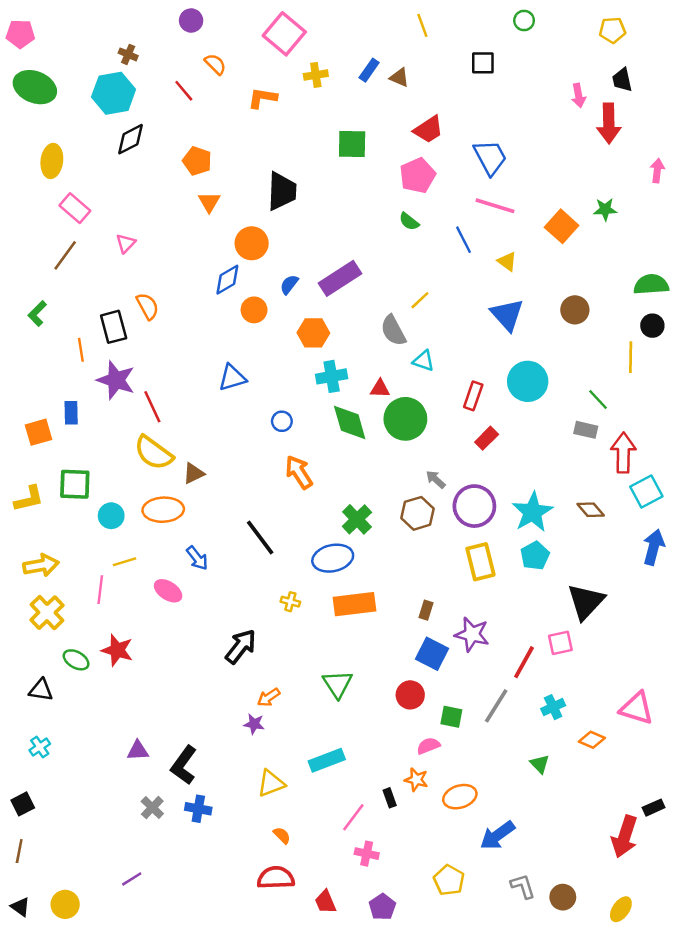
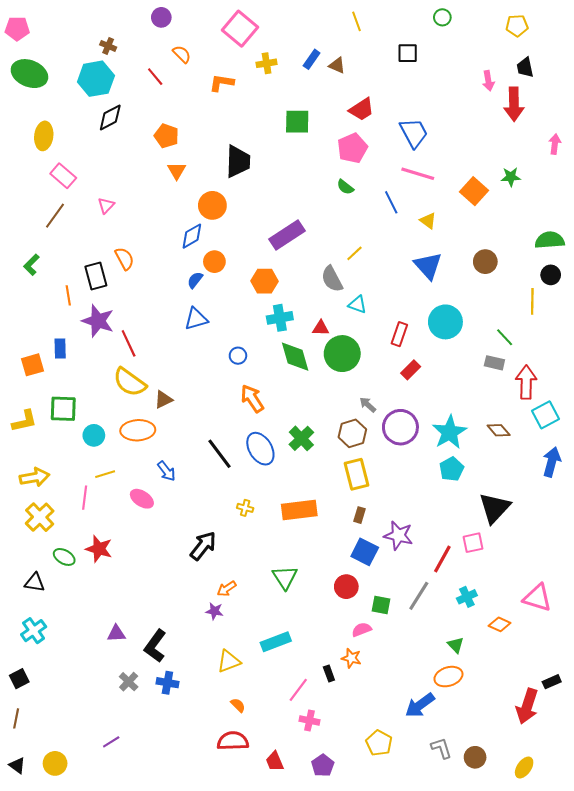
blue semicircle: (289, 284) -> (195, 280), moved
blue ellipse: (333, 558) -> (260, 449), moved, turned 72
yellow rectangle: (480, 562) -> (356, 474), moved
cyan cross: (40, 747) -> (34, 631), size x1.4
orange ellipse: (460, 797) -> (448, 677), moved

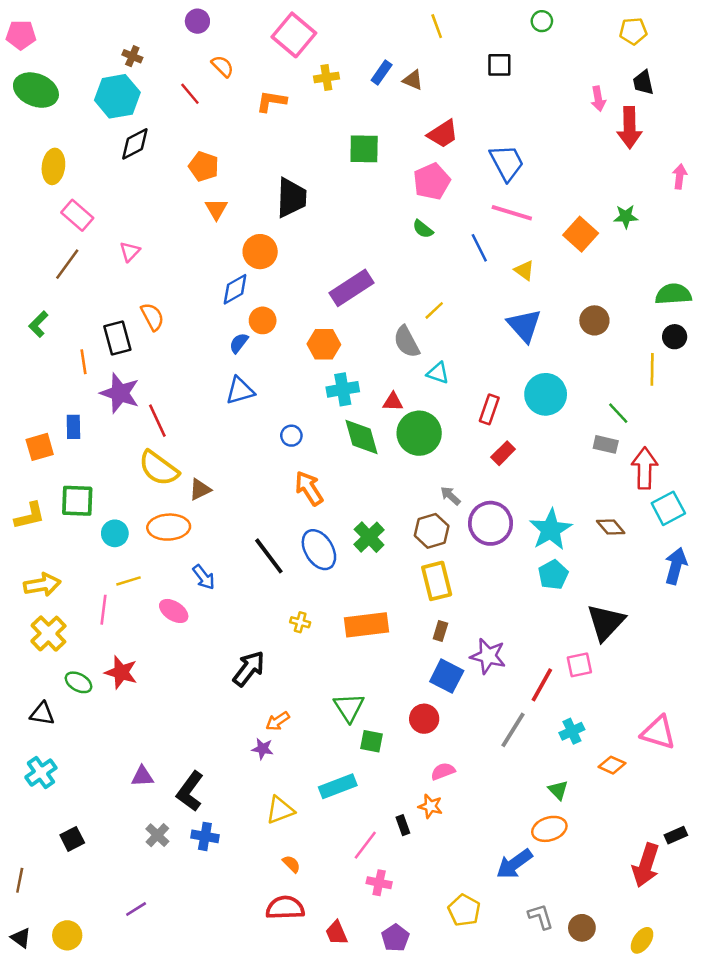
green square: (381, 605) -> (372, 741), moved
black square: (19, 679) -> (72, 839), moved

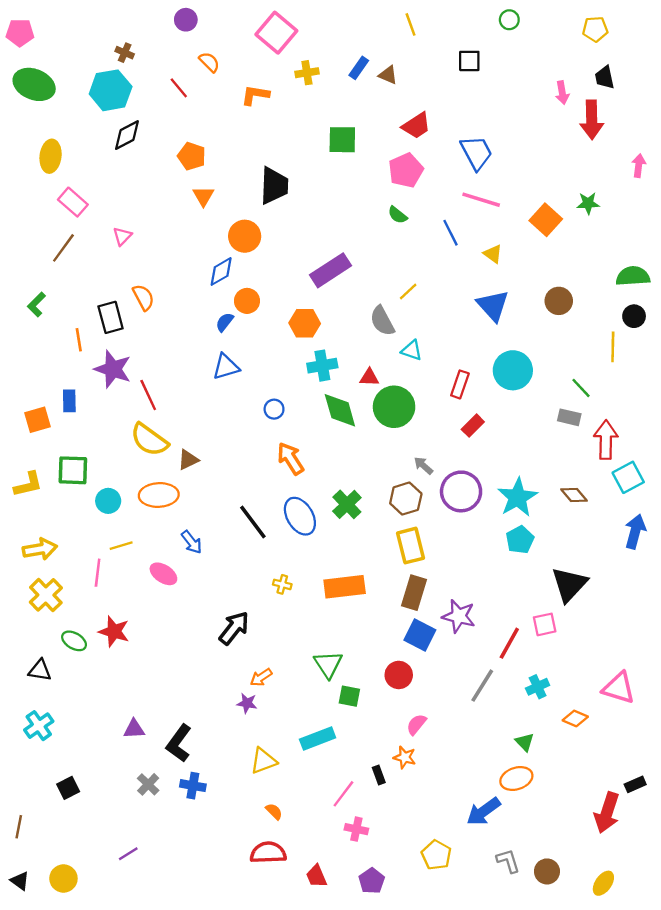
brown rectangle: (440, 631) -> (414, 593), size x1.8
pink semicircle: (443, 771) -> (416, 724), turned -30

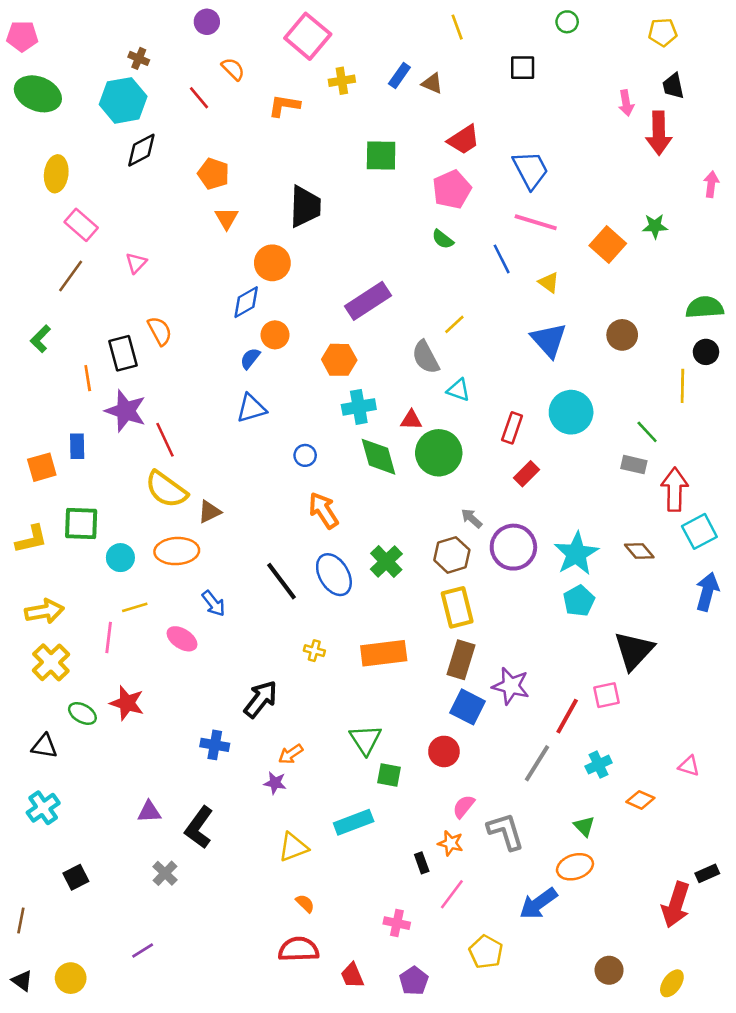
pink triangle: (619, 688) -> (689, 766), size x0.6
blue cross: (193, 786) -> (215, 745), moved
pink line: (343, 794) -> (452, 894), moved
gray L-shape: (508, 861) -> (506, 831), moved, size x1.4

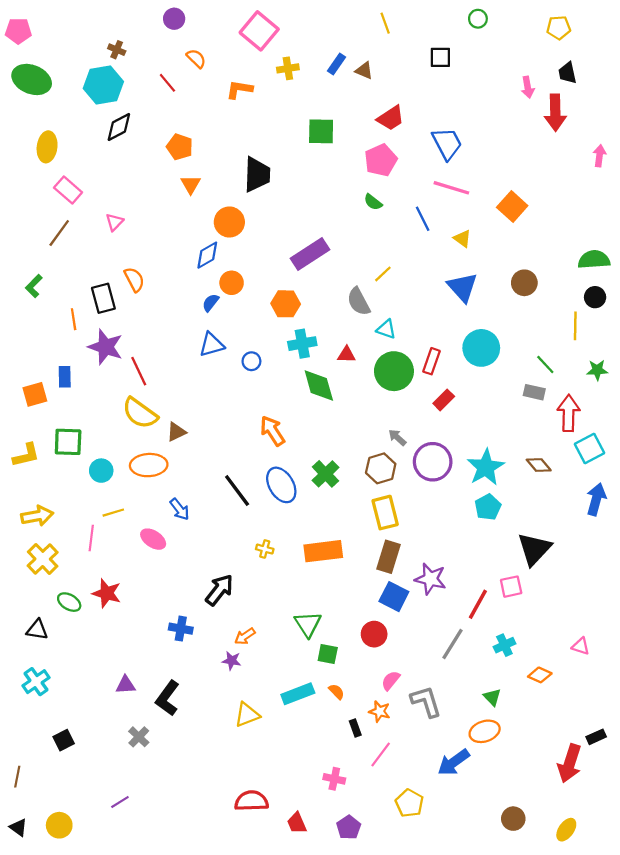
green star: (655, 226) -> (597, 370), moved
green circle: (439, 453) -> (394, 371), moved
blue circle: (305, 455) -> (251, 361), moved
orange semicircle: (305, 903) -> (337, 692), moved

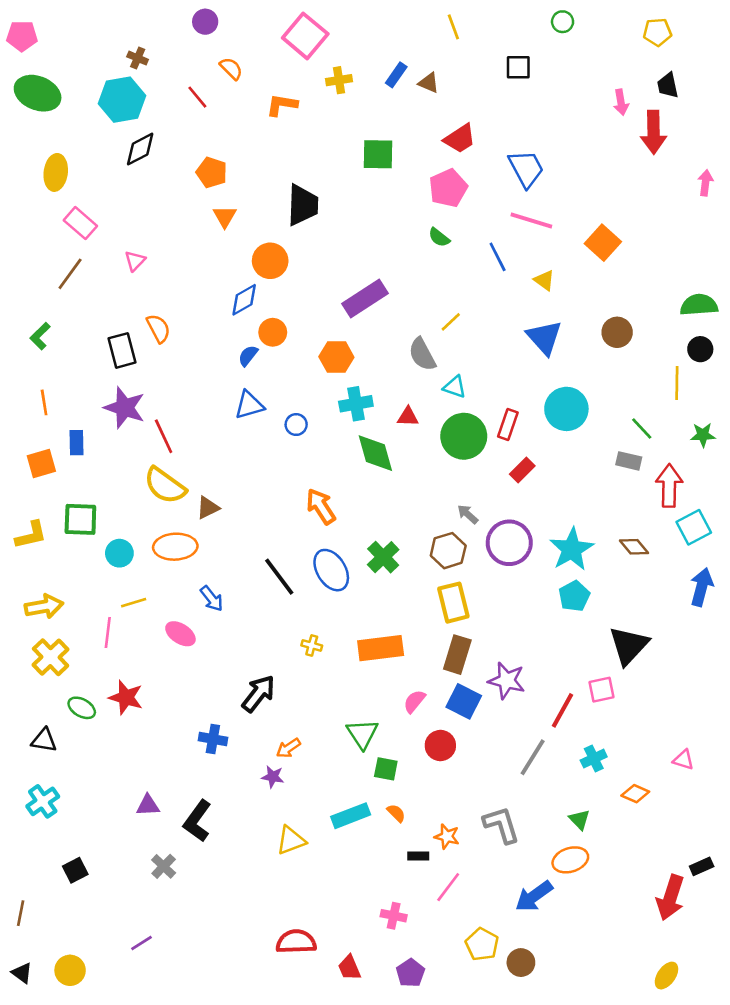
orange line: (74, 319) -> (44, 402), moved
pink semicircle: (391, 680) -> (414, 701), moved
black rectangle: (355, 728) -> (418, 856), turned -70
brown circle: (513, 819) -> (521, 963), moved

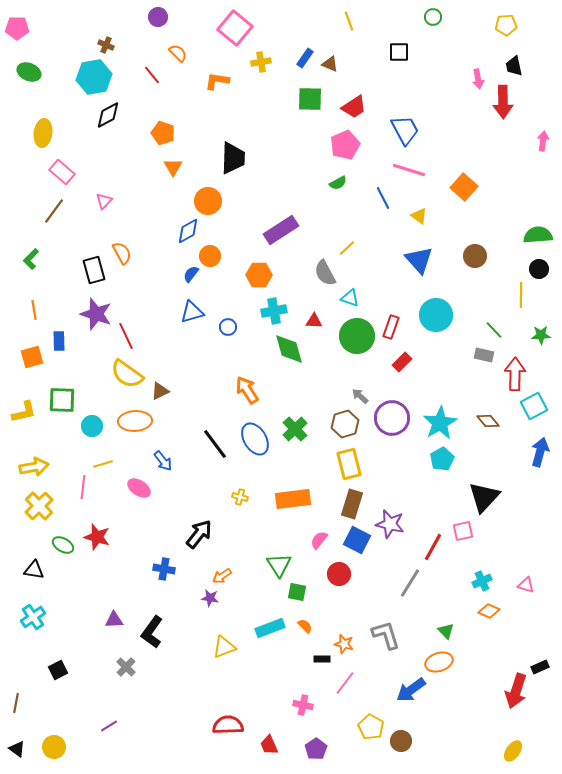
green ellipse: (38, 93) -> (29, 72), size x0.7
green square: (378, 154) -> (310, 99), moved
green semicircle: (439, 237) -> (338, 183), turned -66
cyan cross: (594, 759) -> (482, 581), moved

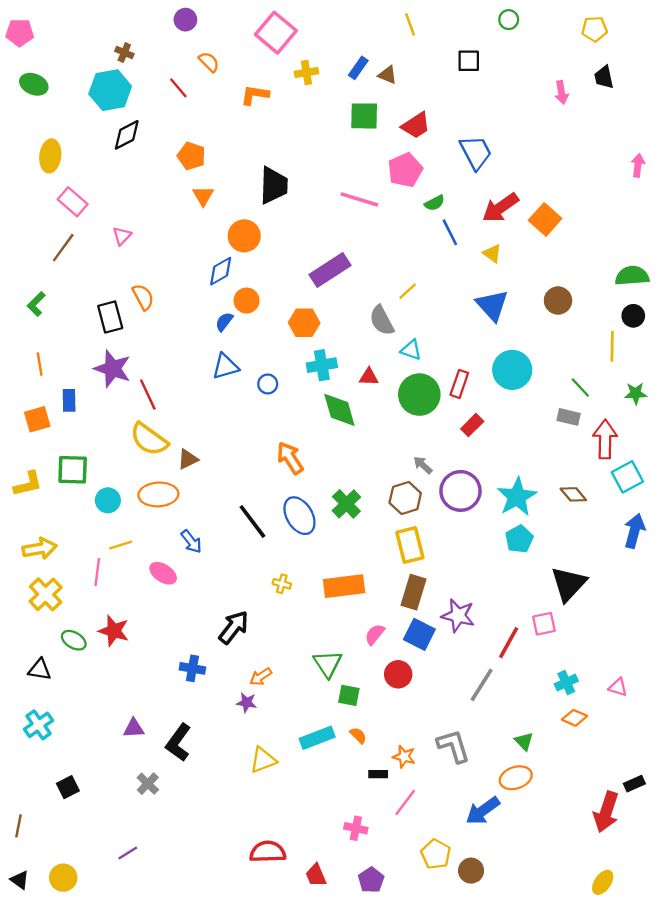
red arrow: (503, 102) -> (500, 208), moved, turned 56
pink line: (409, 170) -> (359, 199), moved
green semicircle: (338, 183) -> (435, 203), moved

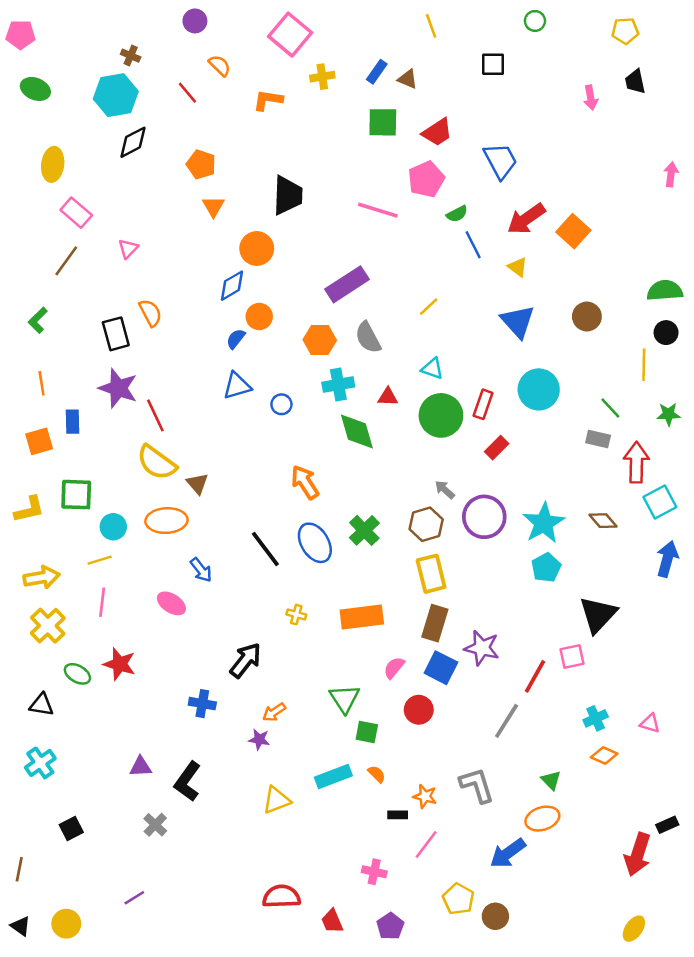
gray semicircle: (382, 321) -> (368, 338), moved
brown triangle: (188, 459) -> (197, 483), turned -45
yellow line: (121, 545) -> (100, 560), moved

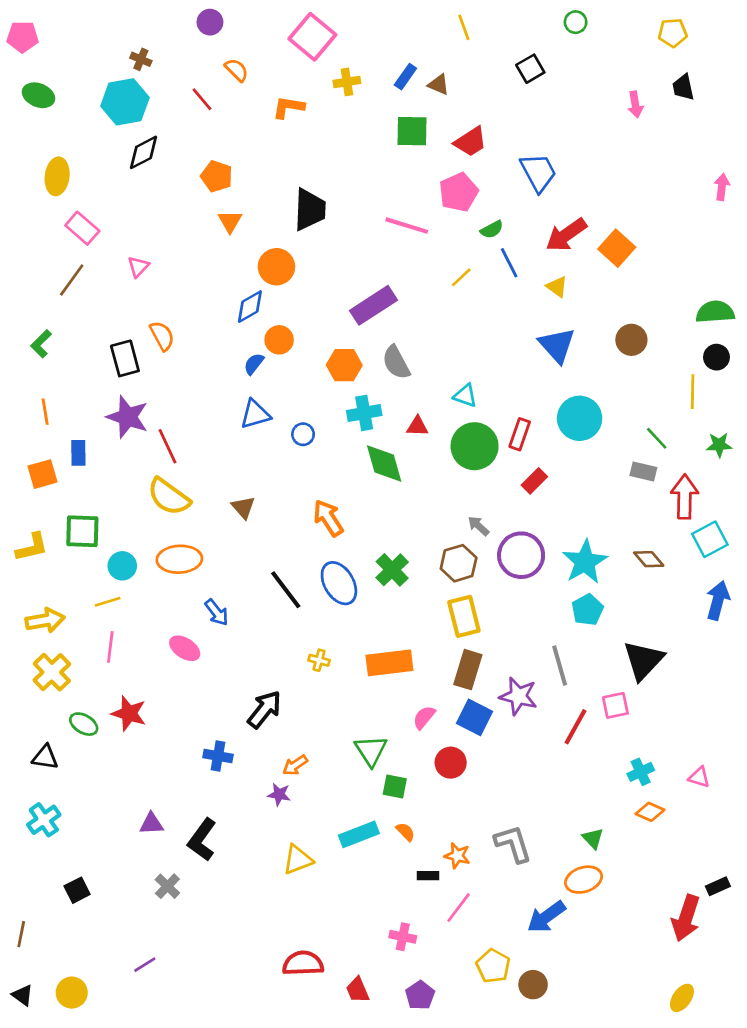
black square: (493, 64) -> (530, 69), turned -30
yellow line: (429, 307) -> (461, 277), moved
brown triangle: (197, 483) -> (243, 507), moved
gray line: (507, 721) -> (560, 666), moved, turned -48

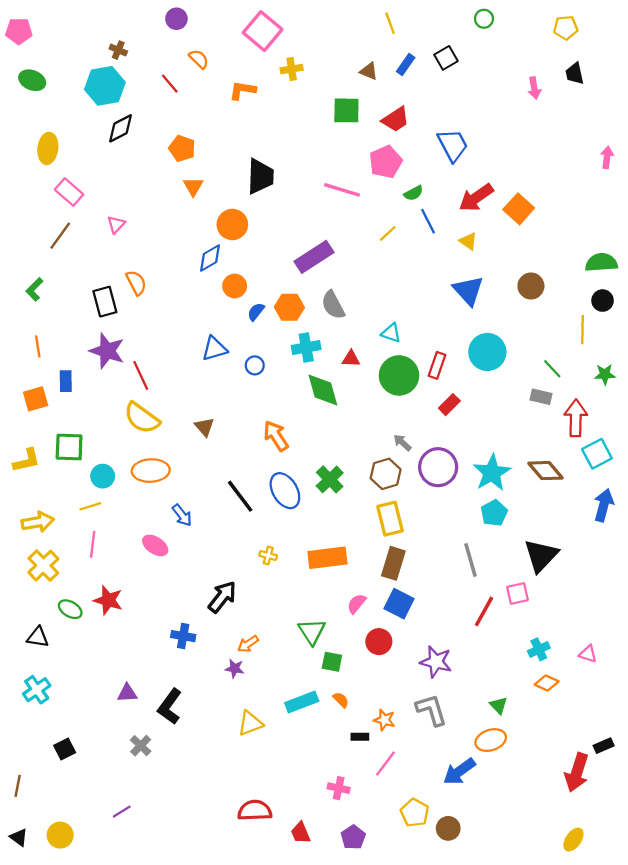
blue rectangle: (405, 77) -> (406, 65), moved
blue semicircle: (254, 364) -> (256, 312), moved
brown diamond: (649, 559) -> (545, 471), size x1.4
purple star: (518, 696) -> (436, 662), moved

